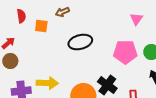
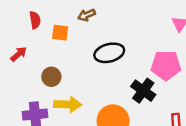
brown circle: (10, 61) -> (51, 77), moved
black cross: (107, 85) -> (143, 91), moved

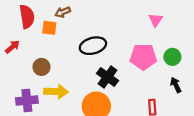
brown arrow: (87, 15) -> (63, 12), moved
red semicircle: (35, 20) -> (27, 17), size x1.5
black cross: (143, 91) -> (107, 77), moved

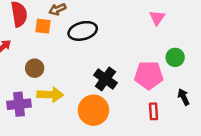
black ellipse: (93, 46) -> (83, 31), moved
pink pentagon: (143, 57) -> (149, 75), moved
black arrow: (176, 85) -> (184, 97), moved

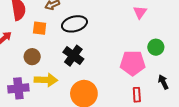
orange square: (43, 26) -> (40, 28), moved
black cross: (105, 79) -> (73, 56), moved

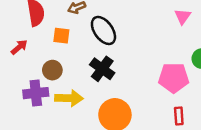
black ellipse: (74, 24) -> (103, 30), turned 70
purple cross: (18, 88) -> (36, 93), moved

